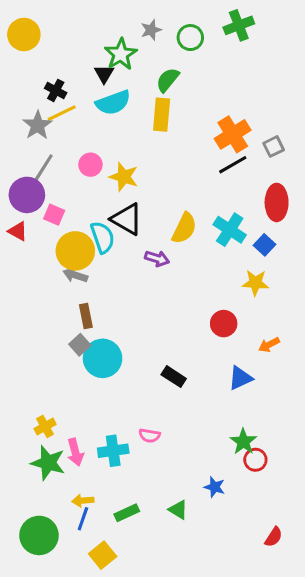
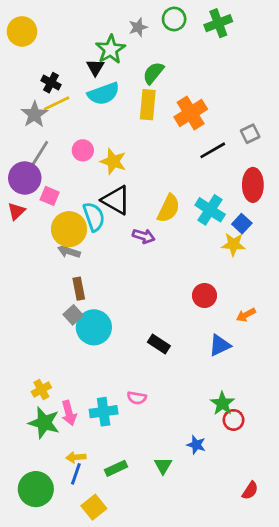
green circle: (190, 38) -> (174, 19), moved
orange cross: (233, 134) -> (191, 113), moved
red triangle: (18, 231) -> (16, 211), turned 48
yellow star: (255, 283) -> (234, 244), moved
green triangle: (178, 510) -> (163, 466), turned 30

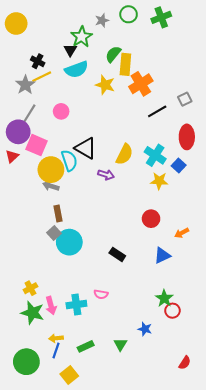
yellow rectangle: (148, 105) -> (125, 64), moved
yellow star: (113, 161) -> (105, 85), moved
pink square: (50, 196) -> (37, 145), size x1.5
yellow star: (234, 244) -> (159, 181), moved

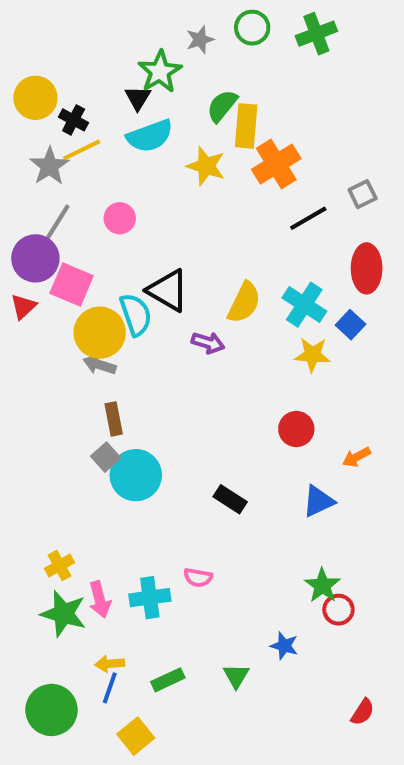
yellow circle: (16, 24) -> (35, 98), moved

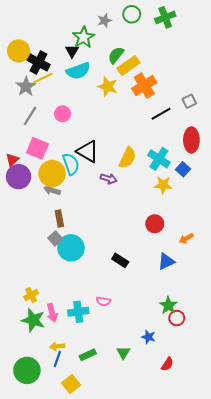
black cross: (74, 120) -> (38, 62), size x1.5
yellow rectangle: (246, 126) -> (129, 66), turned 50
purple circle: (35, 258) -> (19, 177), moved
red semicircle: (363, 712) -> (167, 364), moved

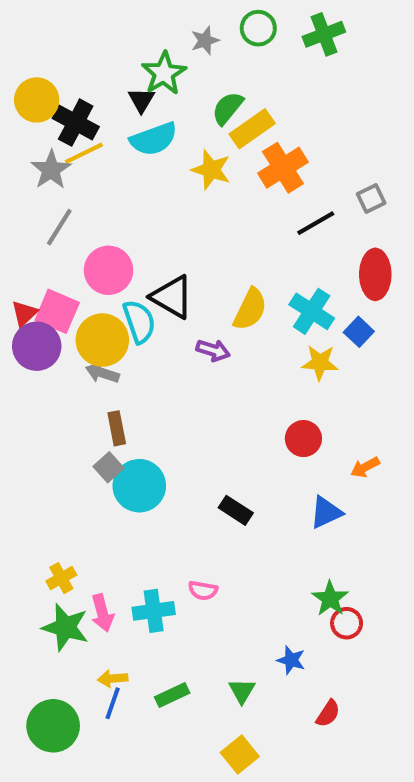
pink circle: (63, 114) -> (109, 270), moved, size x1.5
pink square: (37, 148) -> (57, 311), moved
yellow square: (71, 384) -> (240, 755), moved

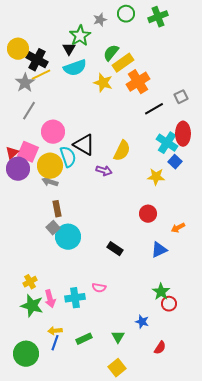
cyan cross: (312, 311) -> (167, 143), moved

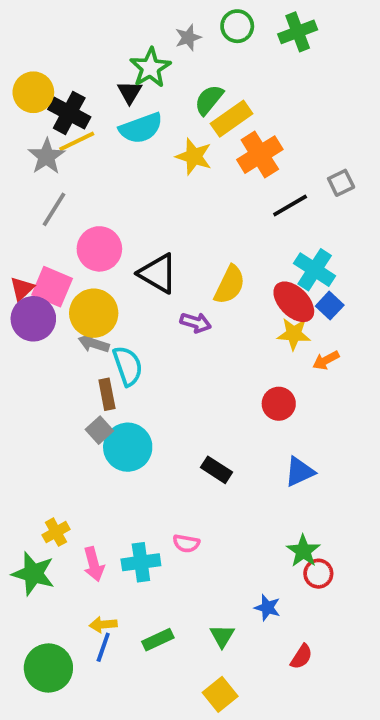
red ellipse: (183, 134) -> (294, 302), moved, turned -45
cyan semicircle: (68, 157) -> (128, 366), moved
orange arrow: (178, 228) -> (326, 360), moved
green star: (32, 306) -> (33, 574), moved

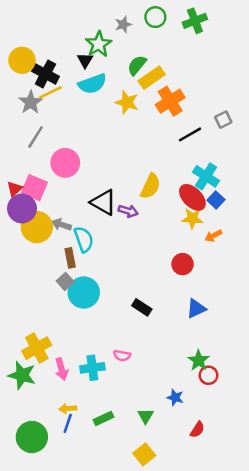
black triangle: (158, 273) -> (104, 202), moved
yellow circle: (94, 313) -> (37, 227), moved
yellow cross: (56, 532) -> (37, 348), size x1.6

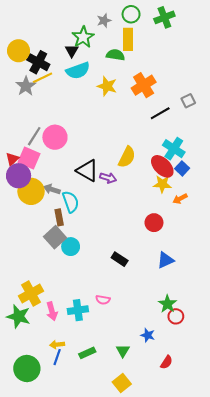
green semicircle: (137, 65) -> (115, 55), turned 60
yellow rectangle: (152, 78) -> (128, 39), moved, turned -55
gray line: (36, 137) -> (34, 136), moved
gray square: (65, 281) -> (55, 237), size x1.5
cyan circle: (84, 293) -> (71, 247), size x0.7

